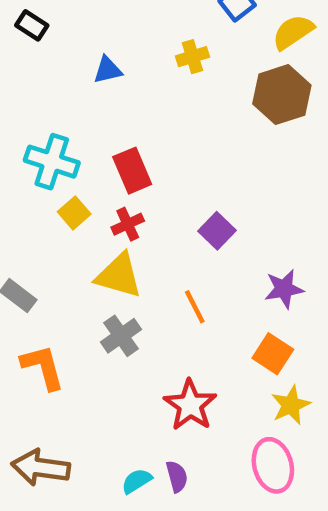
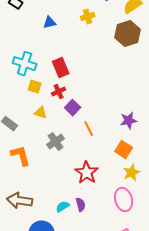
yellow square: (74, 213) -> (35, 87), turned -32
purple square: (217, 231) -> (73, 108), moved
yellow triangle: (119, 275) -> (41, 113), moved, size x0.6

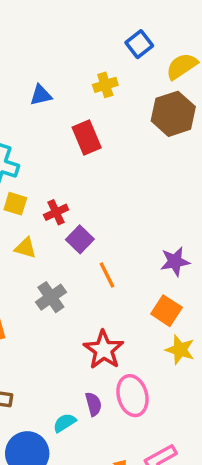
red rectangle: (61, 68) -> (87, 138), moved
yellow star: (132, 173) -> (180, 350), turned -30
pink ellipse: (124, 200) -> (132, 396), moved
cyan semicircle: (63, 207) -> (65, 423), moved

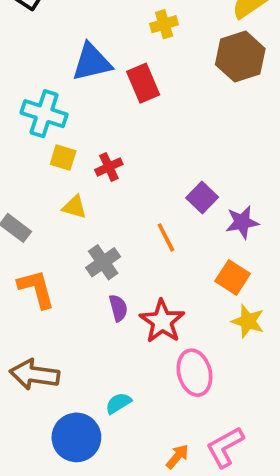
blue triangle: (41, 95) -> (92, 62), moved, size x1.6
purple square: (80, 239) -> (202, 197), moved
purple semicircle: (93, 404) -> (118, 308), moved

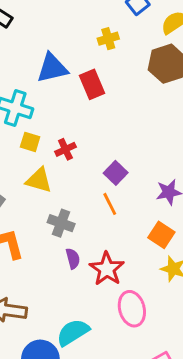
purple square: (202, 197) -> (116, 173), moved
yellow triangle: (75, 207) -> (39, 180), size x1.4
gray cross: (103, 262) -> (61, 223), turned -35
cyan semicircle: (118, 403) -> (73, 332), size x1.6

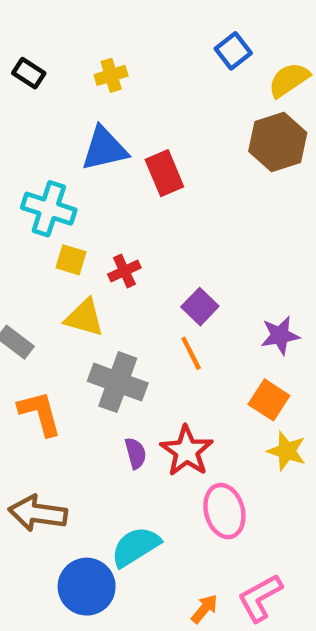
yellow cross: (108, 39) -> (111, 75), moved
gray cross: (61, 223) -> (118, 382), size x1.4
purple semicircle: (73, 259) -> (136, 453), moved

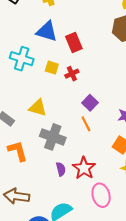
blue triangle: (104, 149) -> (47, 31), turned 30
yellow square: (71, 260) -> (52, 68), moved
red cross: (124, 271) -> (72, 74), moved

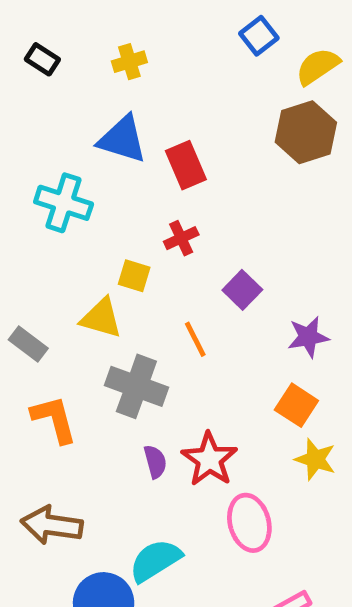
yellow square: (52, 68) -> (134, 276), moved
purple square: (90, 103) -> (242, 290), moved
orange line: (86, 124) -> (195, 339), moved

